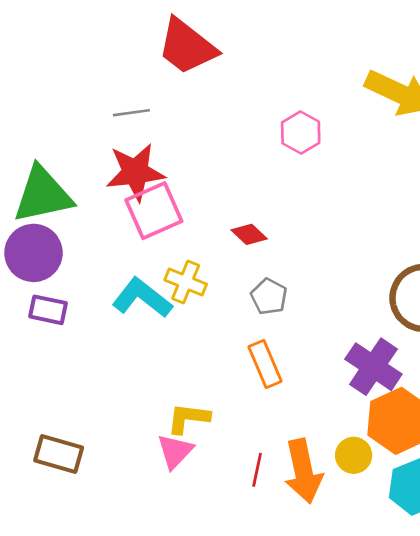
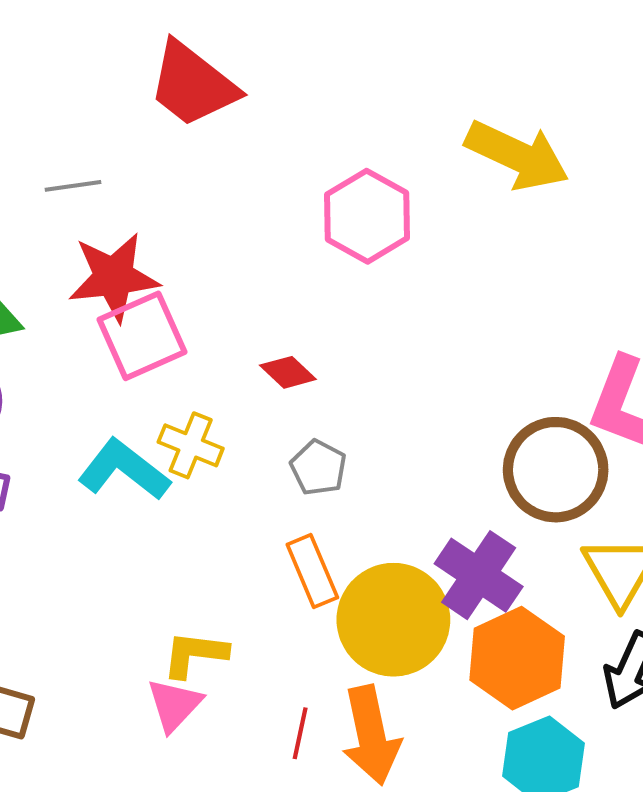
gray line: (131, 113) -> (73, 186), moved
pink hexagon: (301, 133) -> (367, 216), size x1.4
yellow circle: (354, 455) -> (393, 620), moved, size x2.0

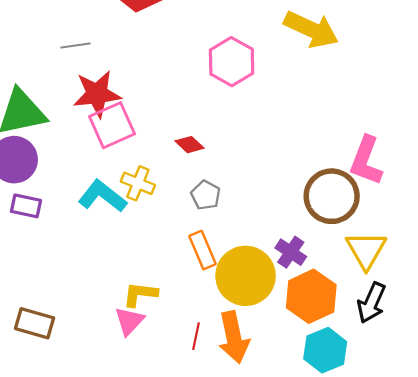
purple cross: (479, 575) -> (291, 252), size x0.7

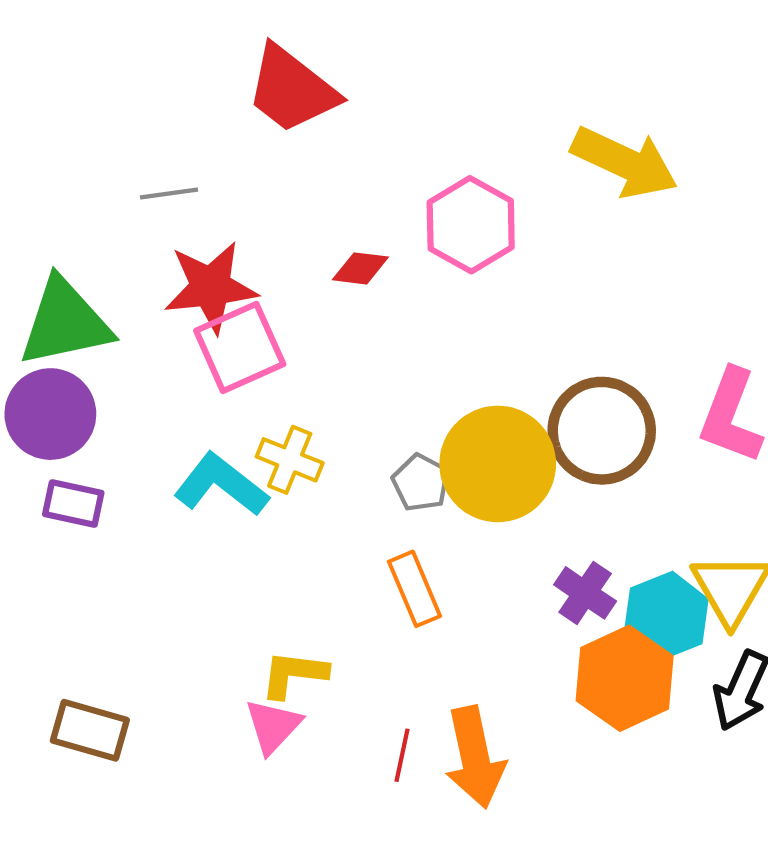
red diamond: (190, 145) -> (360, 268), moved, turned -36
brown circle: (332, 196) -> (602, 431), moved
yellow circle: (246, 276) -> (498, 464), moved
cyan hexagon: (325, 350) -> (666, 616), moved

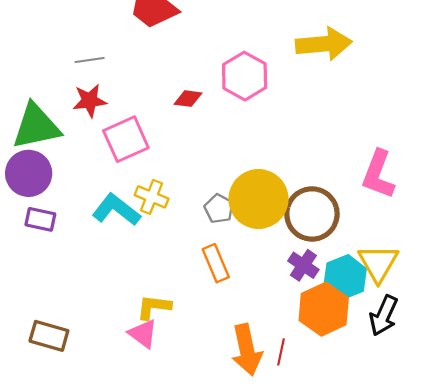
yellow arrow: (625, 162) -> (324, 44), turned -30
red star: (211, 287) -> (90, 101), moved, size x0.7
brown circle: (602, 431) -> (312, 214), moved
pink triangle: (273, 726) -> (143, 334), turned -36
red line: (402, 755) -> (281, 352), moved

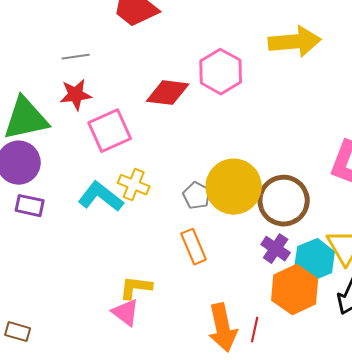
red diamond: (188, 99) -> (168, 93), size x1.6
brown rectangle: (49, 336) -> (18, 332), moved, size x0.7

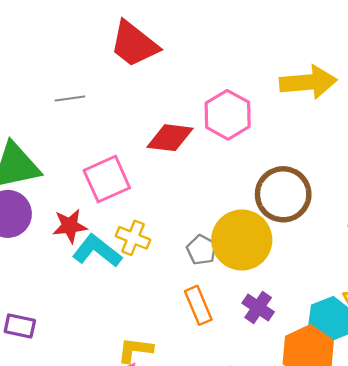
red star: (76, 95) -> (70, 226), moved
brown circle: (284, 201) -> (283, 194), moved
purple rectangle: (30, 206) -> (20, 326), moved
purple cross: (276, 249) -> (258, 307), moved

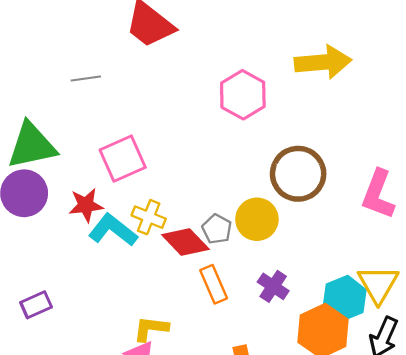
red diamond: (170, 138) -> (185, 242), moved, turned 39
yellow circle: (242, 240) -> (257, 219), size x0.7
purple rectangle: (20, 326) -> (36, 305), turned -36

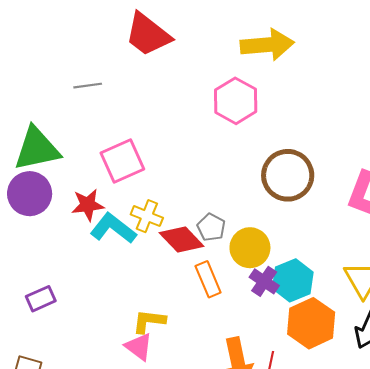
yellow arrow: (323, 62) -> (267, 45), moved
yellow circle: (257, 219) -> (250, 248), moved
cyan hexagon: (345, 298) -> (293, 280), moved

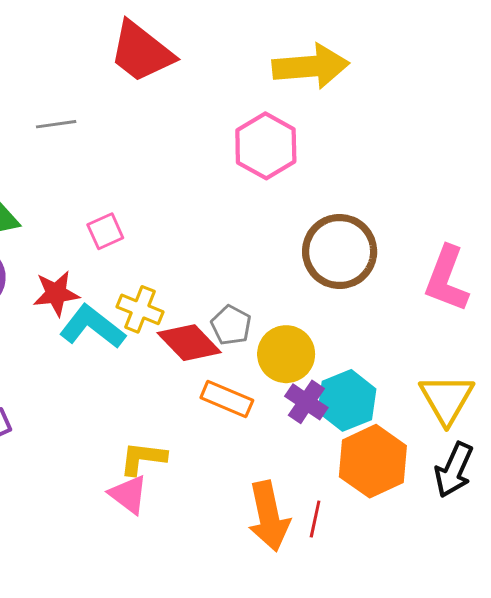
pink square: (122, 161) -> (105, 231), size x0.6
orange rectangle: (208, 279) -> (227, 399), turned -44

